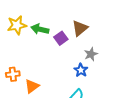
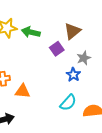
purple square: (61, 38) -> (57, 49), moved
orange triangle: (32, 86) -> (23, 91), turned 42

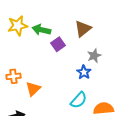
purple square: (57, 49) -> (58, 44), moved
orange triangle: (23, 91) -> (33, 89), turned -49

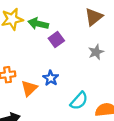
brown triangle: (83, 29) -> (94, 17), moved
blue star: (84, 72) -> (51, 78), moved

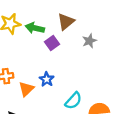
brown triangle: (94, 17) -> (66, 22), moved
gray star: (96, 52) -> (89, 41), moved

